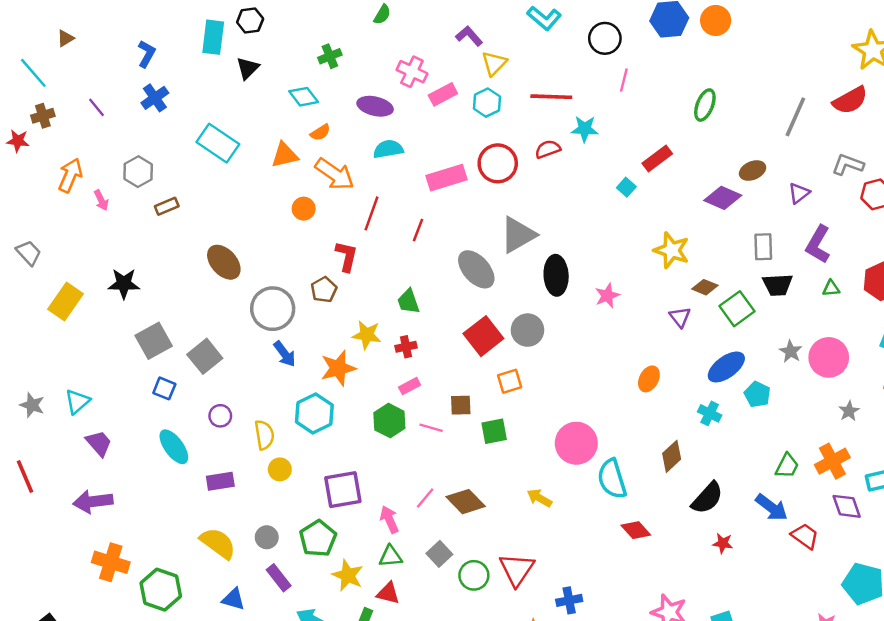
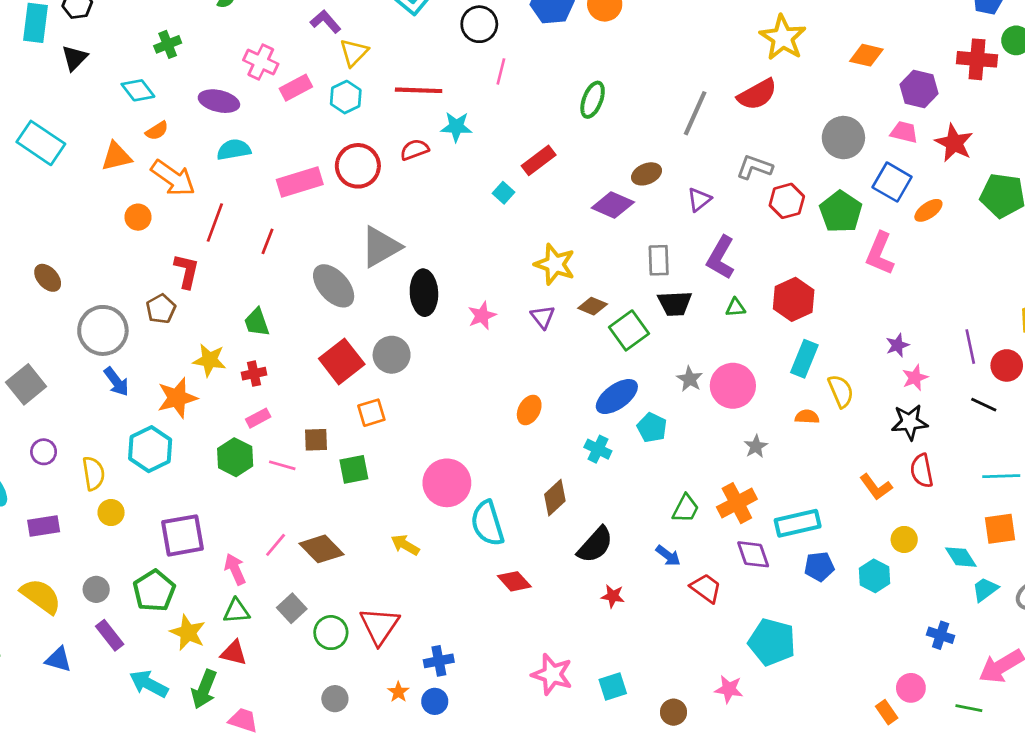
brown ellipse: (224, 262) -> (48, 278), size x0.7
purple triangle: (680, 317) -> (543, 317), moved
blue arrow: (772, 507) -> (668, 556), size x0.7

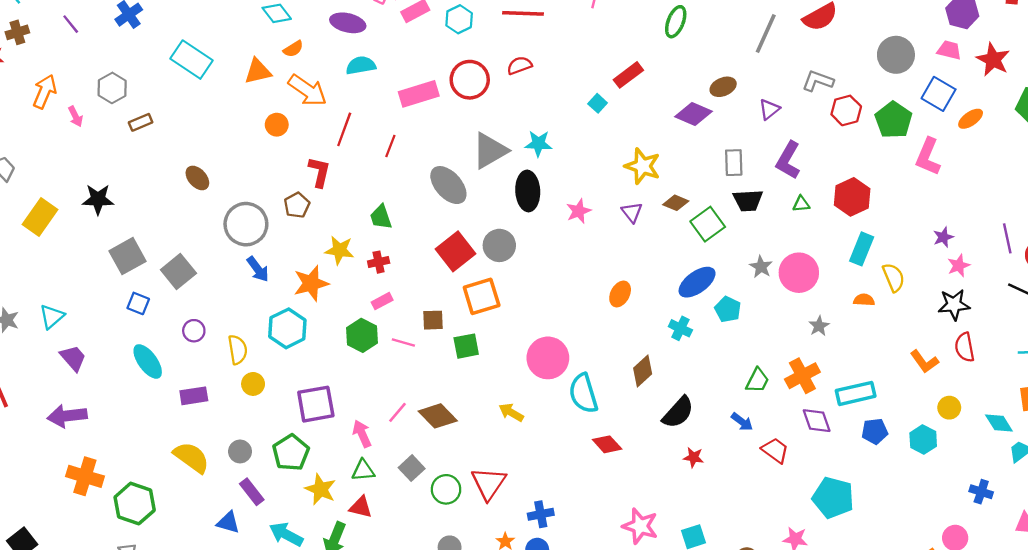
cyan star: (456, 127) -> (538, 144), moved
orange square: (371, 413) -> (482, 296), size x1.5
blue triangle: (58, 660) -> (228, 522), moved

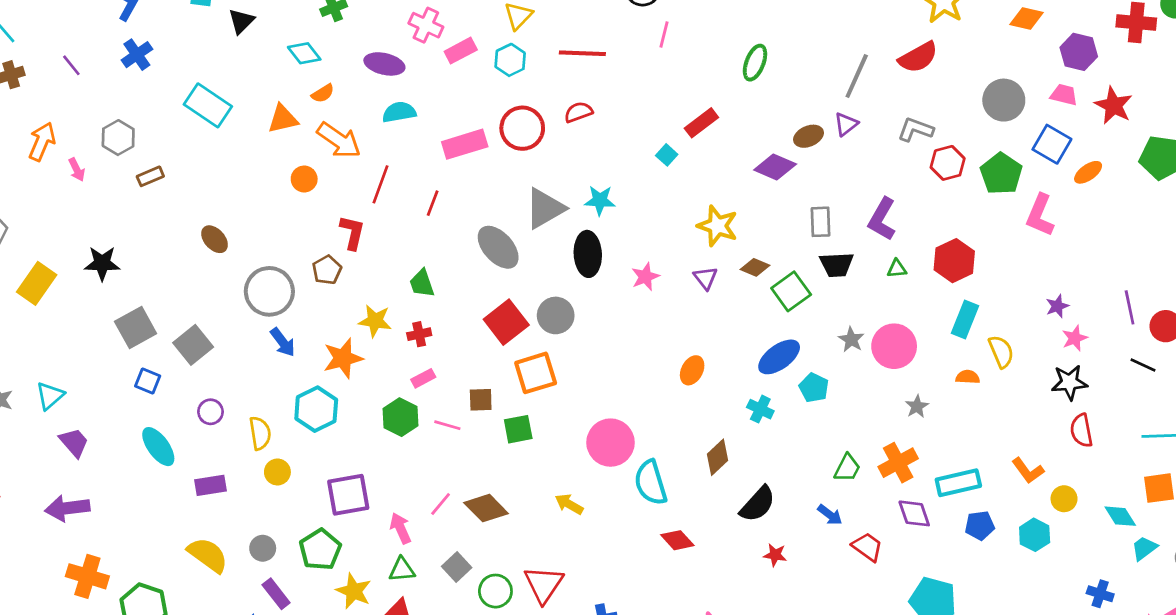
purple triangle: (769, 109) -> (846, 124), moved
orange L-shape: (924, 361) -> (1028, 471), moved

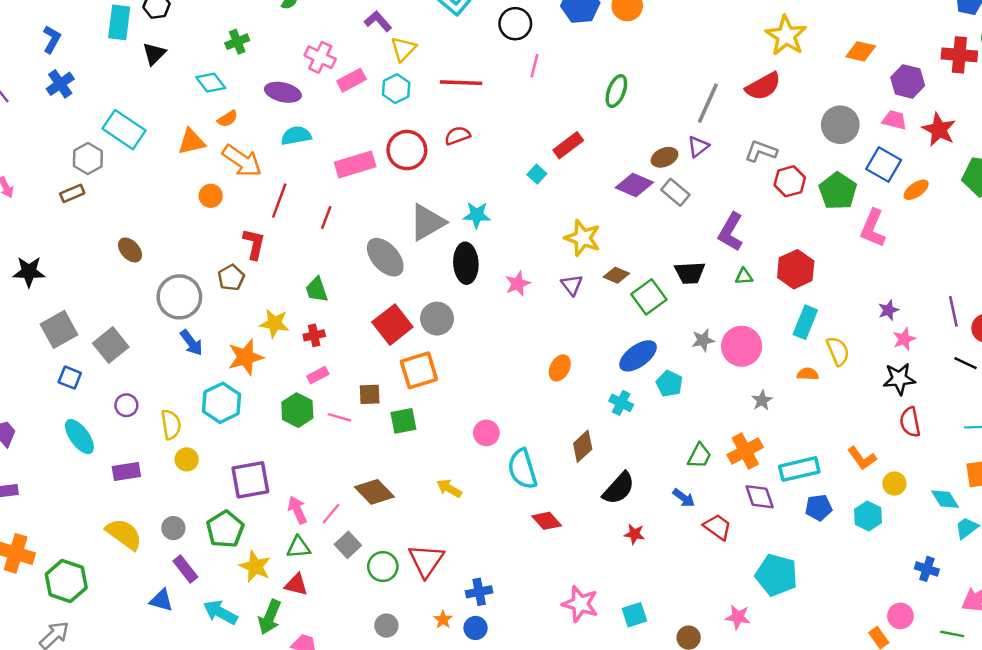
gray hexagon: (118, 138) -> (88, 158), moved
gray rectangle: (821, 222) -> (675, 192), moved, turned -48
gray star: (851, 340) -> (703, 340), turned 30
pink circle: (611, 443) -> (486, 433), size x0.6
pink line: (441, 504) -> (331, 514), moved

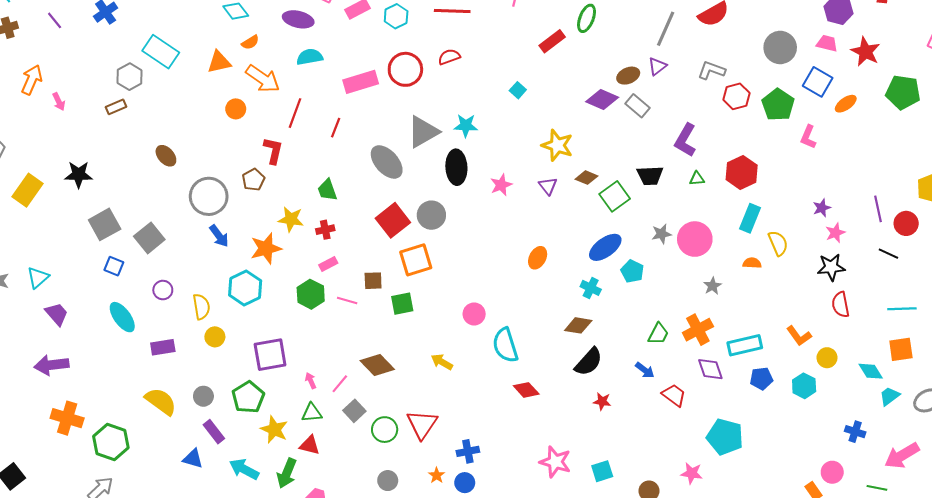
red rectangle: (568, 145) -> (552, 41), moved
pink L-shape: (873, 228) -> (808, 137), size x0.7
brown diamond: (583, 446) -> (578, 325), moved, turned 52
pink arrow: (297, 510) -> (311, 381), size x0.7

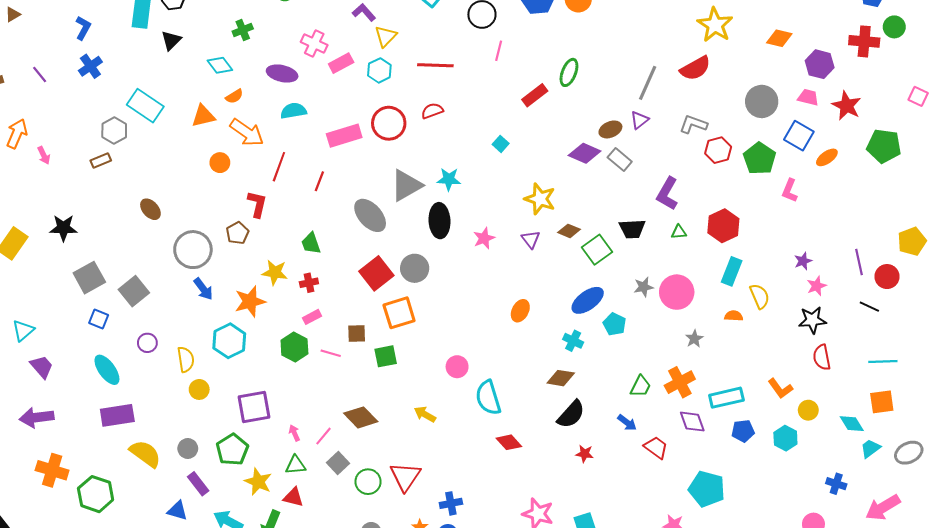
purple rectangle: (163, 347) -> (117, 415), moved, size x1.4

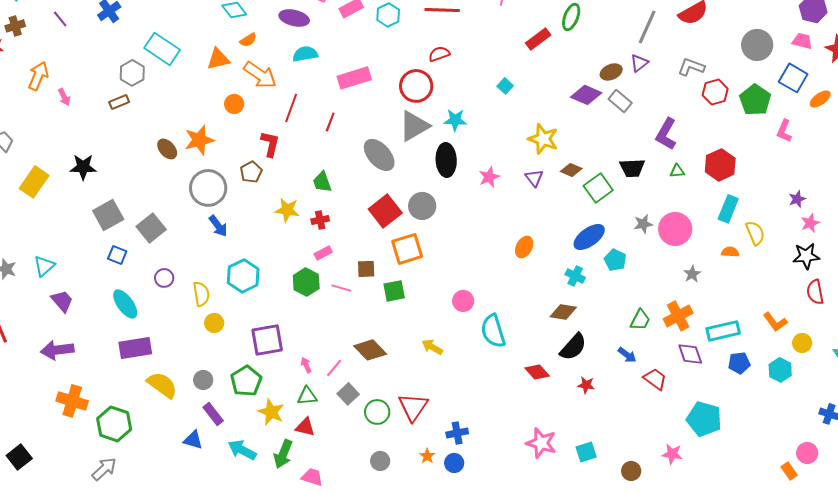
red circle: (389, 123) -> (416, 86), moved
orange star: (250, 301) -> (199, 140), moved
red diamond: (509, 442) -> (537, 372), moved

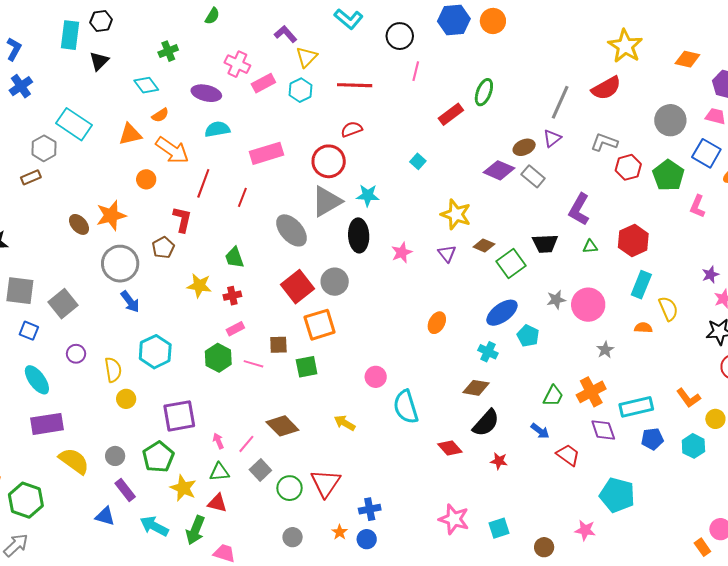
gray square: (108, 215) -> (20, 291), turned 36

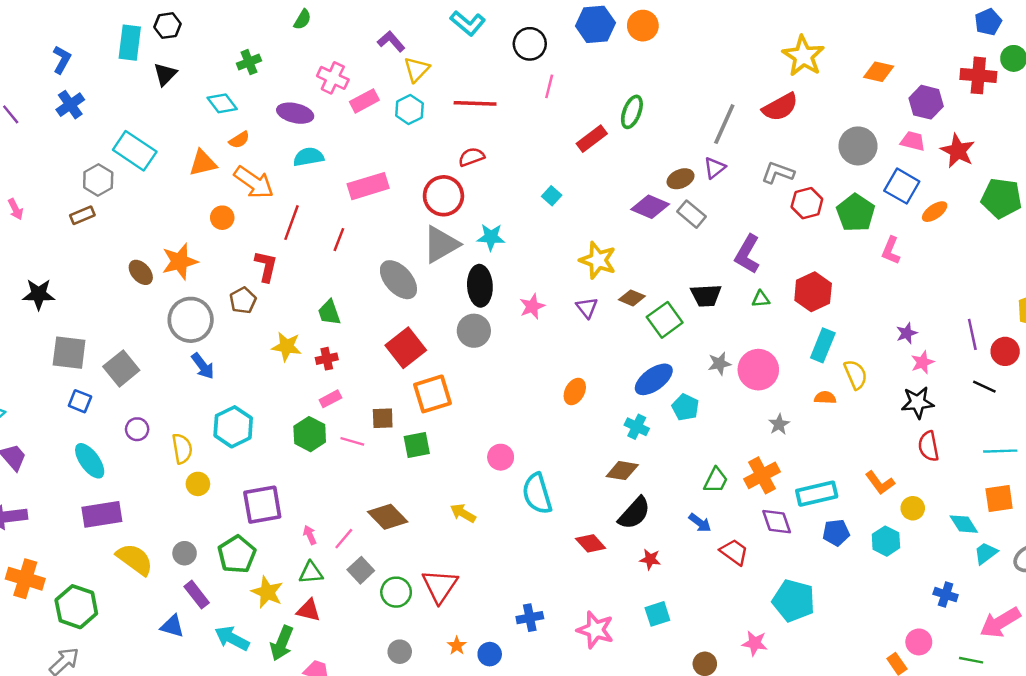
gray circle: (335, 282) -> (474, 331), moved
blue cross: (370, 509) -> (530, 618), moved
cyan square: (499, 528) -> (657, 614), moved

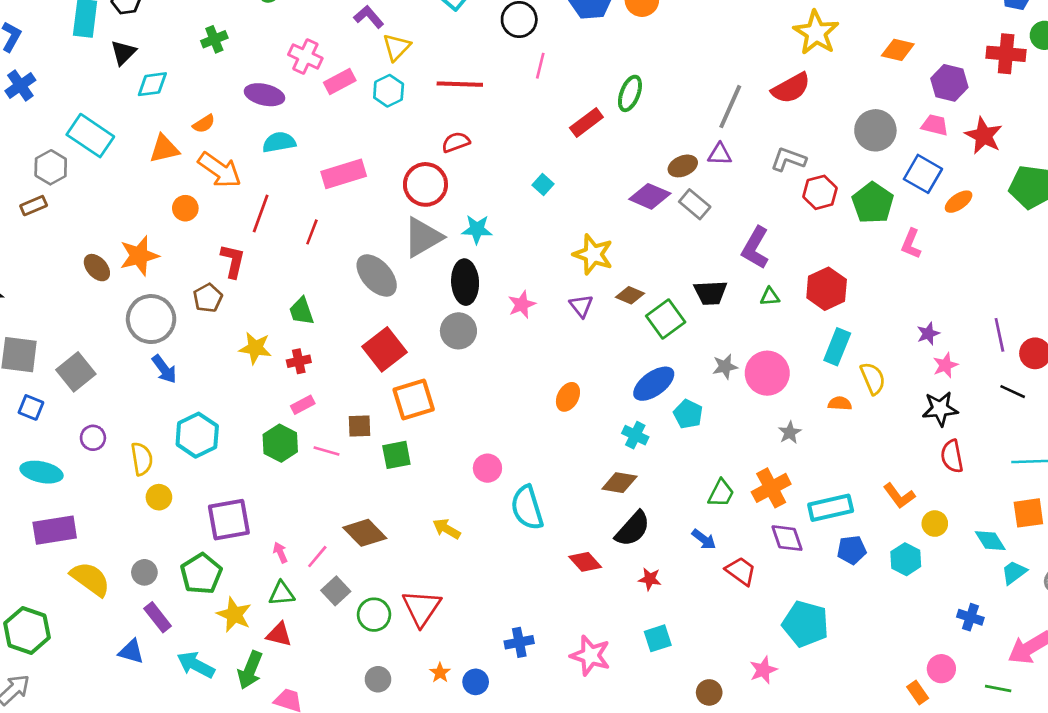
cyan diamond: (222, 103) -> (152, 84), moved, turned -60
purple triangle: (715, 168) -> (720, 154), turned 40
cyan ellipse: (90, 461) -> (41, 472), turned -42
pink star: (755, 643) -> (763, 670), turned -30

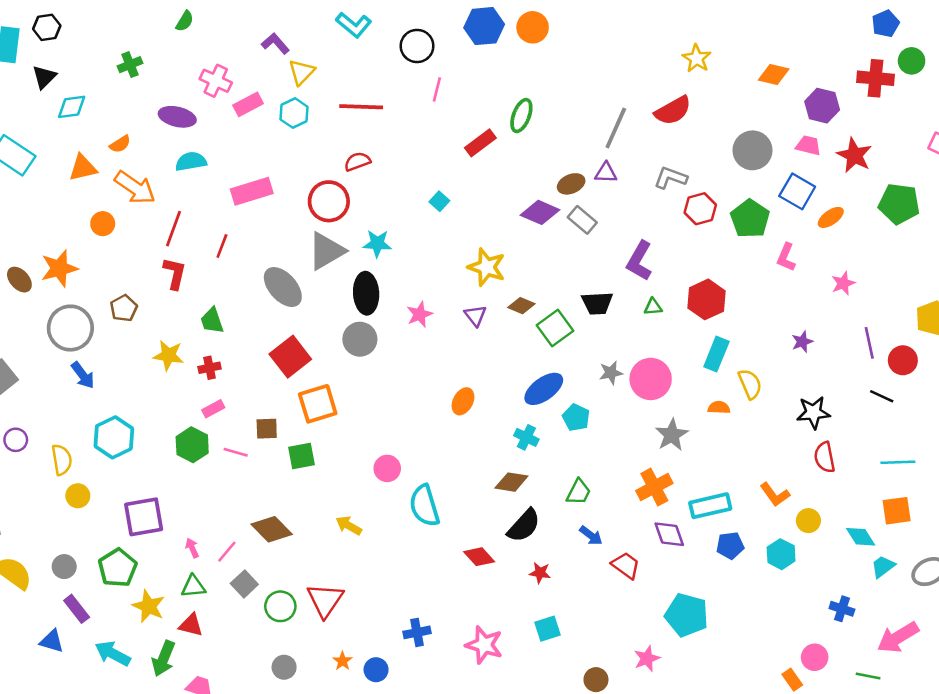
yellow star: (816, 33) -> (697, 58), size x0.7
red L-shape: (233, 261) -> (175, 273), moved
pink star: (945, 365) -> (843, 283), moved
gray star: (790, 433) -> (672, 435), size x1.5
green trapezoid: (721, 493) -> (579, 492), moved

